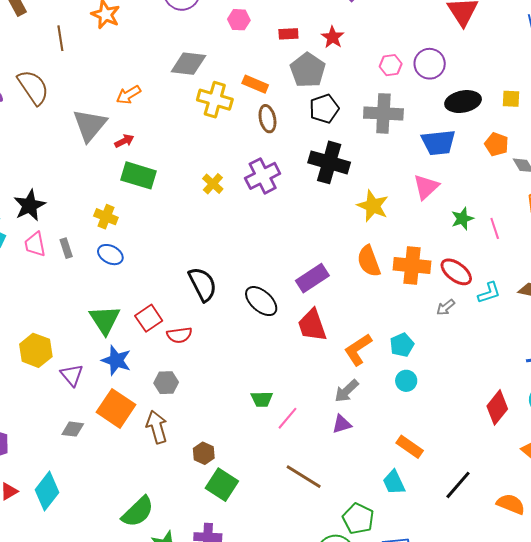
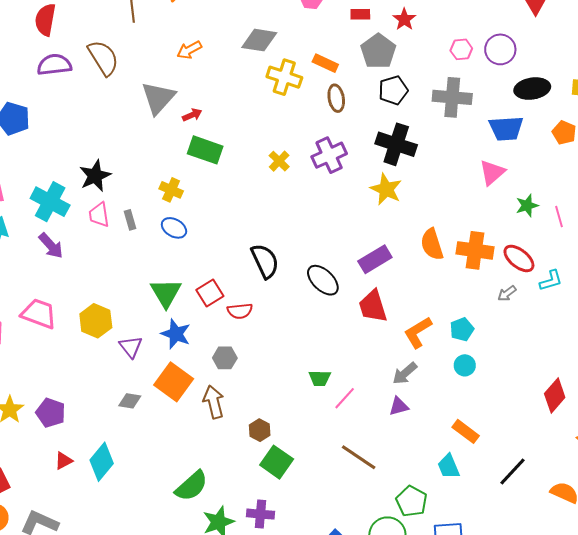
orange arrow: (129, 95) -> (189, 50), moved
yellow star: (373, 206) -> (386, 189), moved

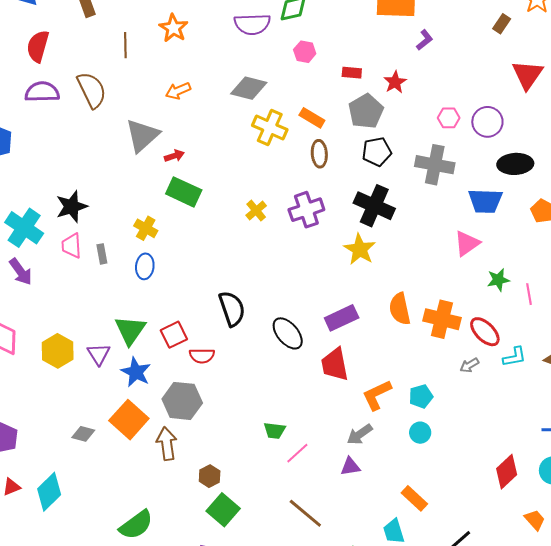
blue ellipse: (174, 228) -> (145, 266), turned 60
purple triangle: (131, 347) -> (99, 354), moved
gray hexagon: (225, 358) -> (182, 401), size x1.6

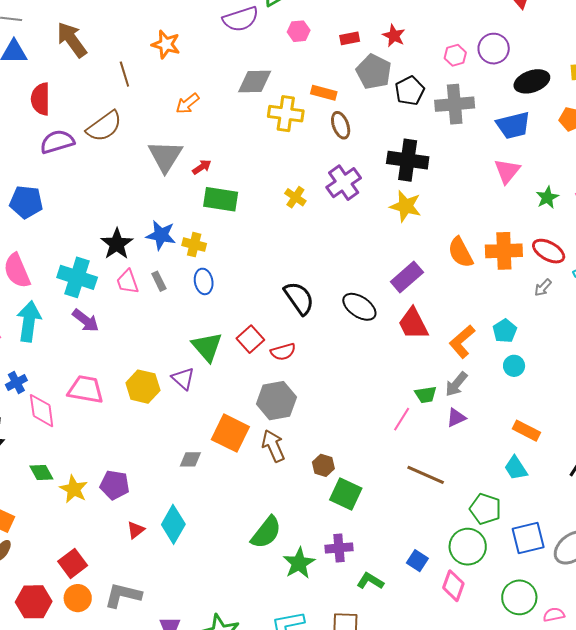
brown semicircle: (92, 90) -> (104, 126), turned 96
black pentagon: (377, 152) -> (410, 91), moved
blue star: (136, 372) -> (161, 235), moved
green trapezoid: (275, 431) -> (426, 395), moved

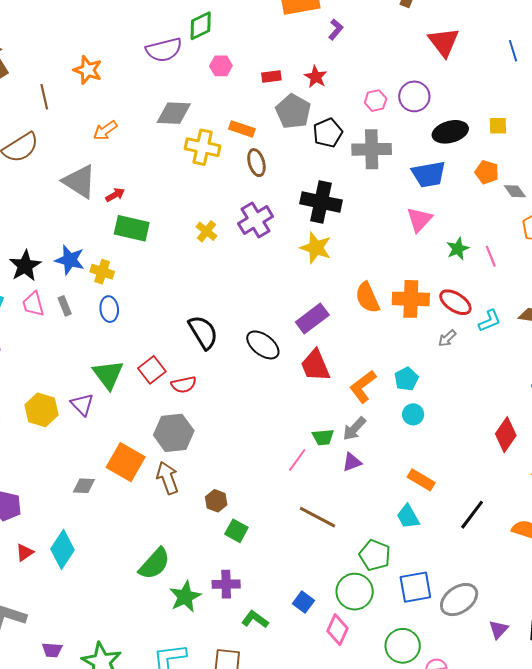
gray triangle: (165, 156) -> (79, 182), turned -33
green square: (346, 494) -> (236, 531), size x0.7

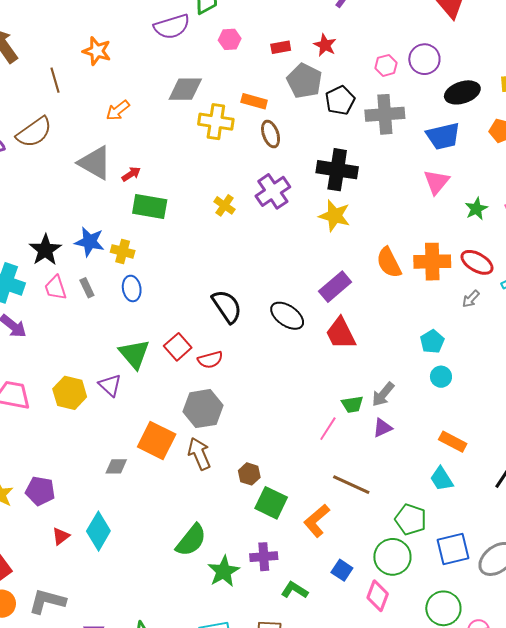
orange L-shape: (363, 387) -> (317, 521), moved
green square: (236, 531) -> (271, 503), size x1.4

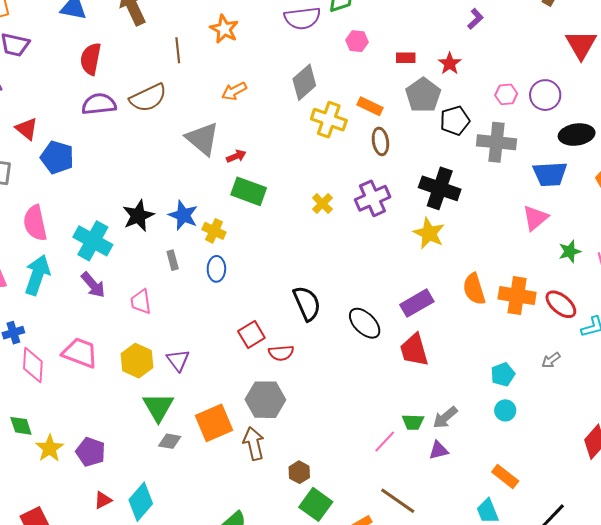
gray diamond: (185, 89) -> (304, 82), turned -51
pink trapezoid: (56, 288) -> (141, 302), moved
gray arrow: (471, 299) -> (551, 360), moved
green triangle: (134, 354) -> (158, 407), moved
orange square: (157, 440) -> (214, 423), turned 30

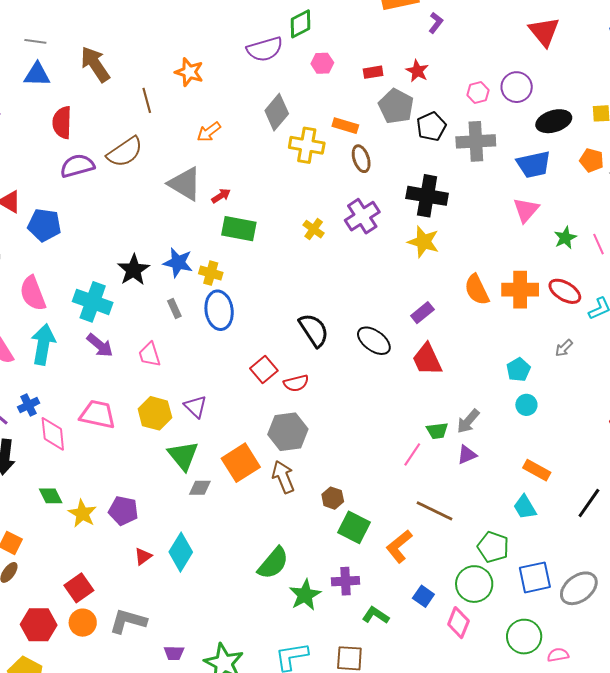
blue ellipse: (216, 269) -> (219, 310), size x1.5
purple rectangle: (417, 303) -> (422, 313), size x0.7

